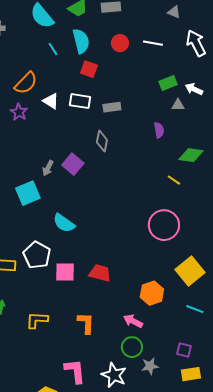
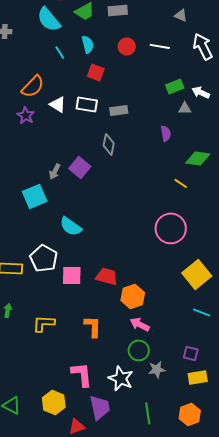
cyan semicircle: (81, 41) -> (88, 44), size x0.7
orange hexagon: (152, 293) -> (133, 296), moved

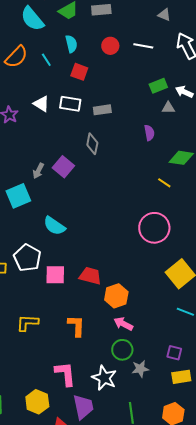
cyan line: (60, 52) -> (46, 60), moved
orange semicircle: (33, 86) -> (16, 57), moved

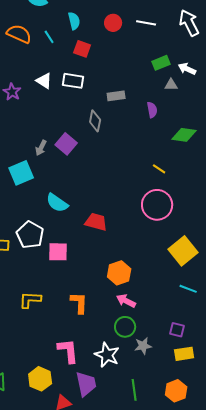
orange semicircle: (16, 57) -> (19, 34), turned -110
gray rectangle: (102, 110) -> (116, 96), moved
yellow line: (164, 183) -> (159, 169), moved
red trapezoid: (90, 276) -> (96, 222), moved

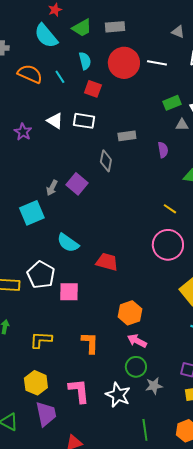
red circle: (113, 23) -> (124, 63), size x1.8
yellow hexagon: (40, 379) -> (36, 383), moved
purple trapezoid: (86, 384) -> (46, 414), moved

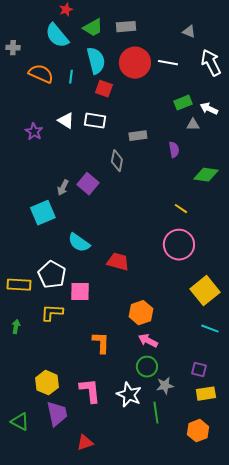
cyan semicircle: (85, 61) -> (96, 61), size x1.5
cyan line: (60, 77) -> (71, 77), turned 40
yellow L-shape: (41, 340) -> (52, 313), moved
green line: (145, 430) -> (156, 413), moved

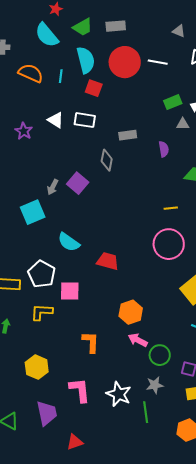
yellow line: (181, 209) -> (171, 208), turned -40
green circle: (147, 367) -> (160, 355), moved
yellow hexagon: (47, 383) -> (37, 367), moved

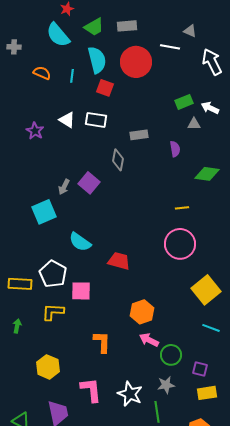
white line: (158, 62) -> (170, 47), moved
orange semicircle: (31, 73) -> (42, 73), size x0.7

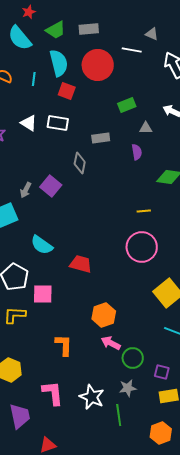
green rectangle: (184, 102) -> (127, 105), moved
gray triangle: (194, 124) -> (146, 128), moved

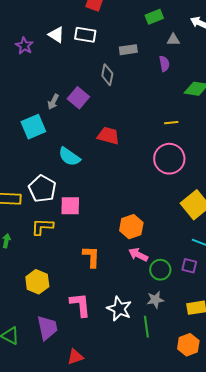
red trapezoid: (81, 264) -> (108, 136), moved
purple square: (162, 372) -> (189, 266), moved

